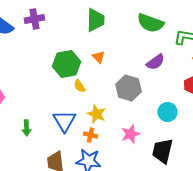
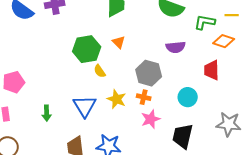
purple semicircle: (155, 62) -> (176, 47), turned 30
orange cross: (90, 135) -> (144, 97), moved

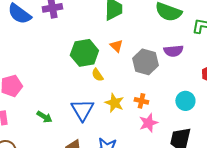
gray hexagon: (149, 73) -> (145, 62), moved
green arrow: (47, 113) -> (44, 117), turned -56

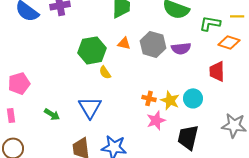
orange triangle: (116, 46) -> (124, 43), turned -32
gray hexagon: (145, 62) -> (153, 44), moved
yellow star: (114, 103) -> (170, 100), moved

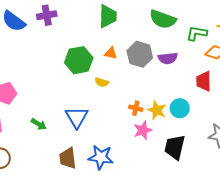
yellow semicircle: (105, 72) -> (102, 82), moved, turned -40

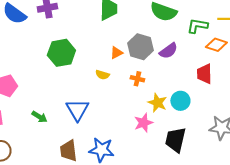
orange triangle: (111, 53) -> (116, 53), moved, turned -40
purple semicircle: (168, 58) -> (168, 51), turned -30
green hexagon: (79, 60) -> (61, 53), moved
orange cross: (136, 108) -> (137, 79), moved

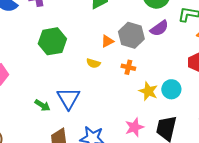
purple semicircle: (168, 51) -> (159, 28), moved
green arrow: (39, 117) -> (42, 105), moved
pink star: (143, 123) -> (134, 127), moved

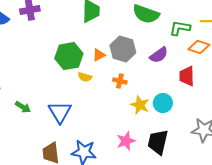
purple semicircle: (159, 28) -> (159, 55), moved
green hexagon: (52, 41) -> (69, 56), moved
green arrow: (42, 105) -> (23, 107), moved

